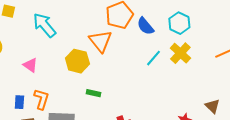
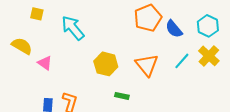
orange triangle: (100, 41) -> (147, 65), moved
pink triangle: (30, 65) -> (45, 63), moved

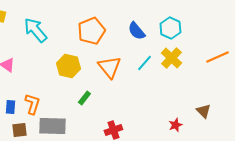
orange pentagon: (148, 18) -> (91, 31), moved
green rectangle: (122, 96) -> (84, 98), turned -64

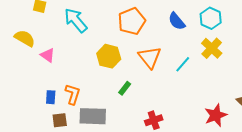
cyan line: (144, 63) -> (183, 64), moved
red star: (175, 125) -> (216, 115), size x1.6

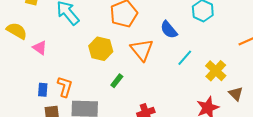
blue semicircle: (177, 21) -> (169, 30), moved
yellow cross: (212, 48) -> (216, 71), moved
cyan line: (183, 64) -> (185, 58), moved

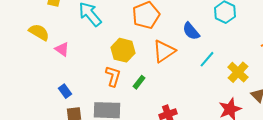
orange triangle: (142, 50) -> (164, 51), turned 35
orange L-shape: (65, 87) -> (113, 76), moved
blue rectangle: (43, 90) -> (65, 91), turned -40

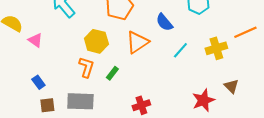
yellow cross: (238, 72) -> (216, 48), moved, turned 30

